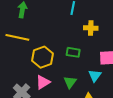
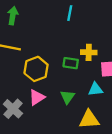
yellow cross: (91, 28) -> (89, 52), moved
cyan triangle: (95, 76) -> (95, 89), turned 48

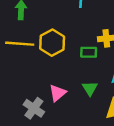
yellow hexagon: (36, 69) -> (52, 43), moved

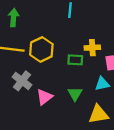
gray cross: (34, 108) -> (22, 81), moved

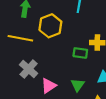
yellow hexagon: (41, 49) -> (50, 26), moved

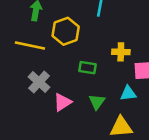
green rectangle: (80, 53) -> (87, 68), moved

